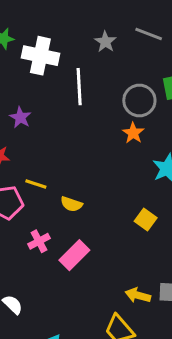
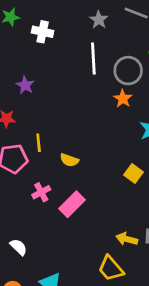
white cross: (40, 56) -> (43, 32), size x0.7
white line: (79, 87) -> (93, 59), moved
yellow line: (36, 184) -> (39, 143), turned 66

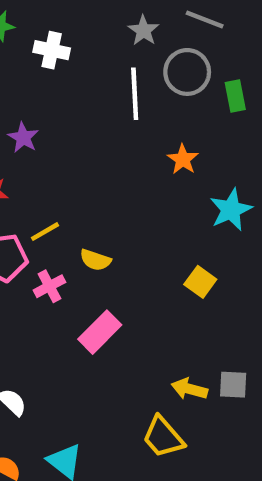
gray circle: (128, 71) -> (187, 72), moved
yellow line: (39, 143) -> (45, 232), turned 66
pink cross: (41, 192) -> (49, 286), moved

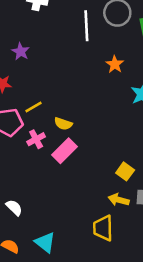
yellow square: (200, 282) -> (125, 171), moved
pink rectangle: (100, 332) -> (64, 151), moved
yellow trapezoid: (163, 437) -> (103, 228), turned 40

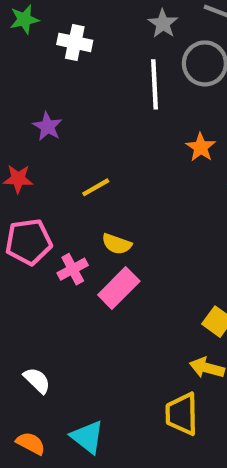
yellow line: (34, 107) -> (96, 187), moved

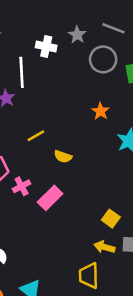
white cross: (75, 42) -> (46, 46), moved
white line: (155, 84) -> (22, 72), moved
yellow semicircle: (117, 244) -> (63, 156), moved

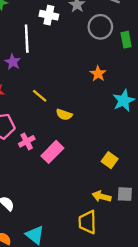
yellow line: (36, 136) -> (40, 96), turned 70
yellow square: (111, 219) -> (110, 160), moved

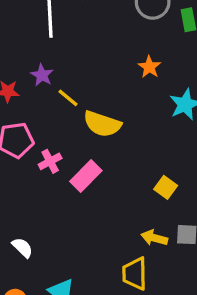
purple star: (13, 62) -> (42, 75), moved
yellow semicircle: (64, 115) -> (102, 124), size x1.6

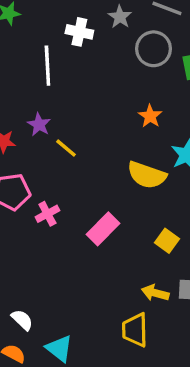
yellow semicircle: (102, 124) -> (147, 175), moved
pink rectangle: (86, 176) -> (103, 229), moved
white semicircle: (22, 248) -> (22, 320), moved

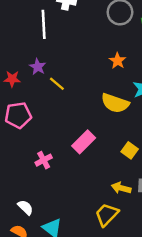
pink cross: (47, 214) -> (44, 160), moved
yellow trapezoid: (135, 330) -> (107, 215), turned 45

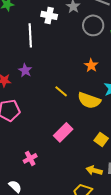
yellow line: (57, 84) -> (61, 91), moved
pink cross: (44, 160) -> (30, 158), moved

